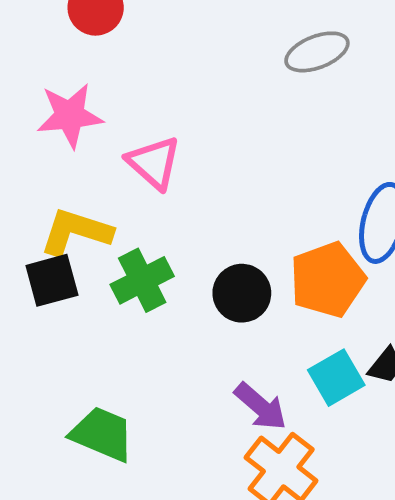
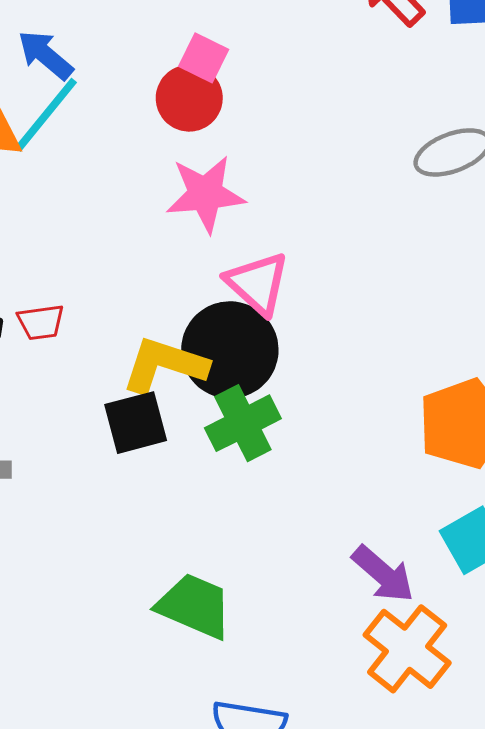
pink star: (70, 115) -> (205, 194), moved
black circle: (242, 293) -> (230, 350), moved, size x1.4

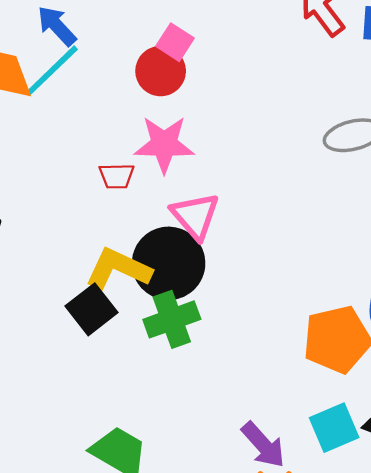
red trapezoid: (41, 322) -> (117, 176), moved
black square: (136, 423) -> (91, 309), turned -30

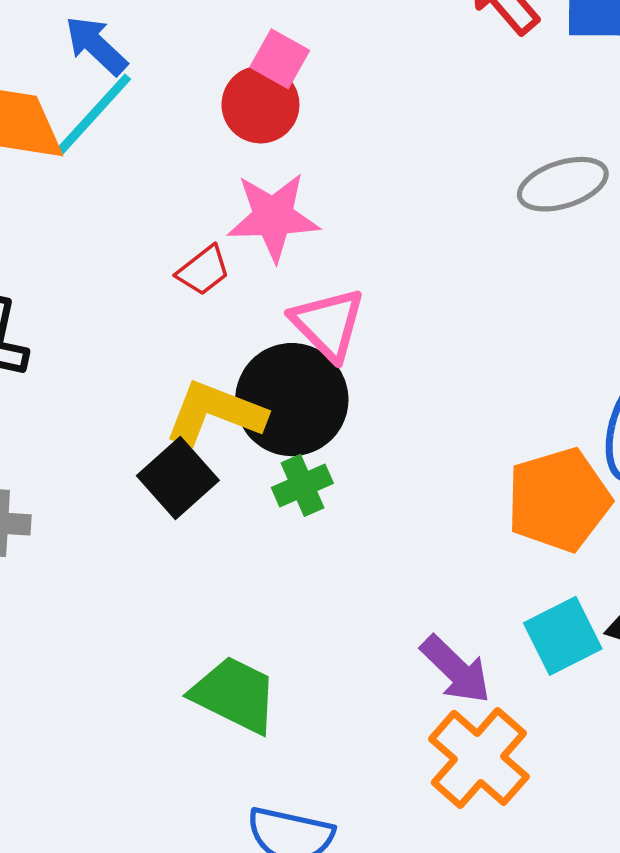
red trapezoid: (117, 176) -> (203, 270), turned -33
green cross: (172, 319) -> (302, 485), size x0.7

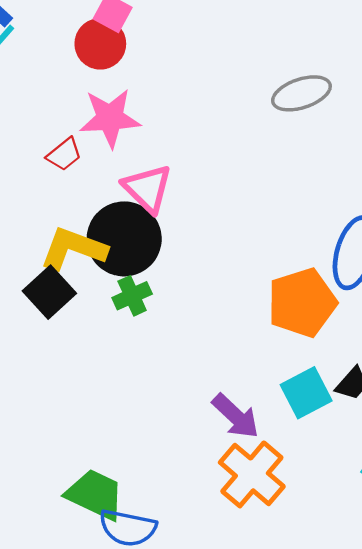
green trapezoid: (235, 695) -> (95, 495), moved

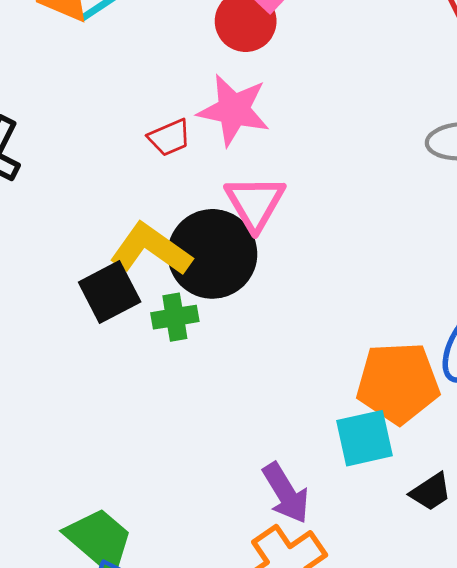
green cross: (132, 296) -> (175, 317), moved
cyan square: (306, 393) -> (364, 438), moved

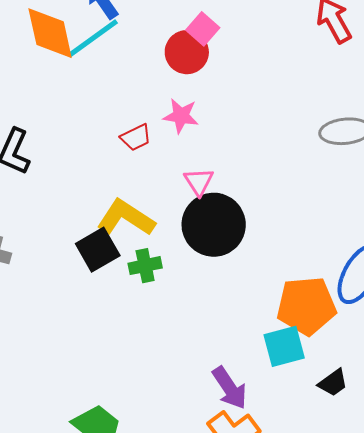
pink star: (234, 110) -> (181, 116), size x0.7
pink triangle: (255, 203) -> (199, 182), size x0.7
black circle: (212, 254) -> (214, 225), moved

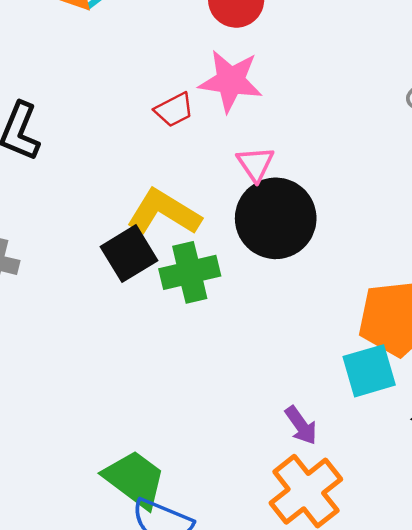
pink star: (181, 116) -> (231, 81), size x1.4
green cross: (145, 266) -> (190, 272), size x1.4
purple arrow: (230, 388) -> (301, 425), size x0.7

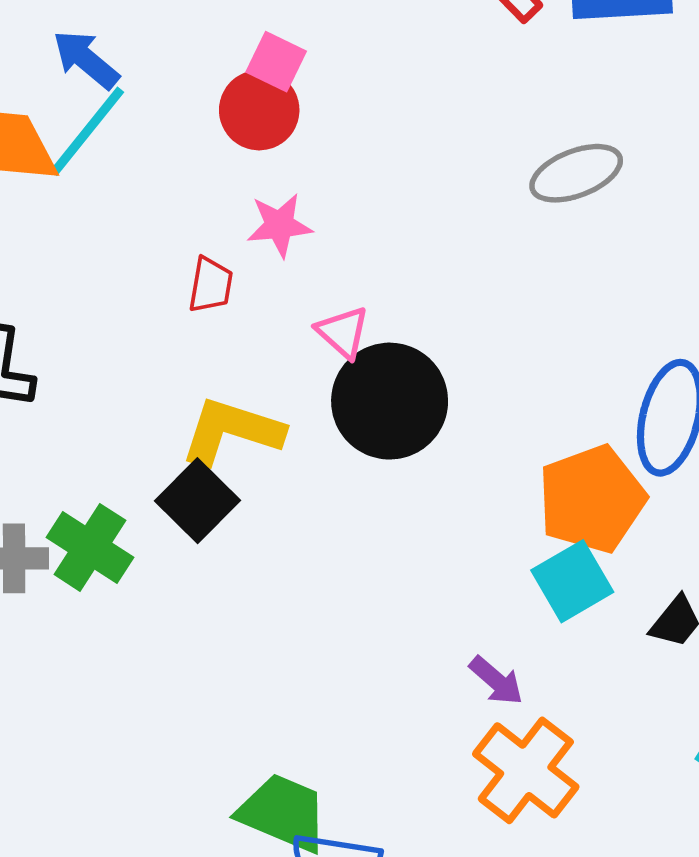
pink star: (231, 81) -> (279, 225), size x0.7
red trapezoid: (174, 110) -> (211, 285), turned -39
green cross: (190, 272) -> (90, 547), moved, turned -30

